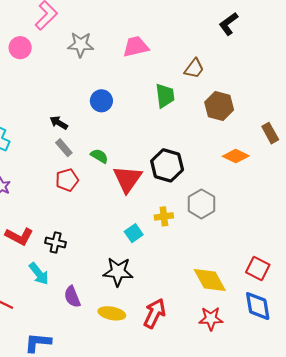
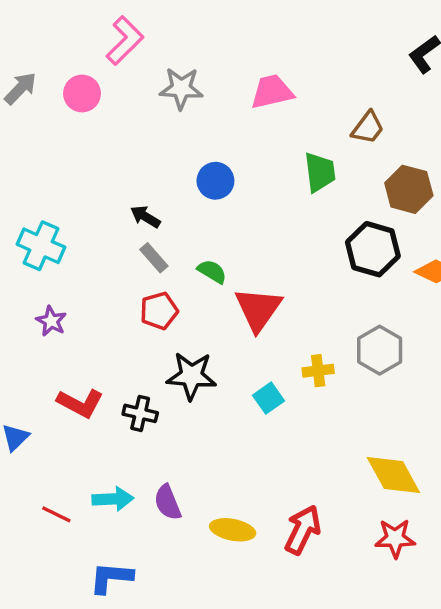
black hexagon: (167, 165) -> (373, 249), moved
black star: (118, 272) -> (192, 376), moved
cyan arrow: (39, 274) -> (113, 499), moved, turned -55

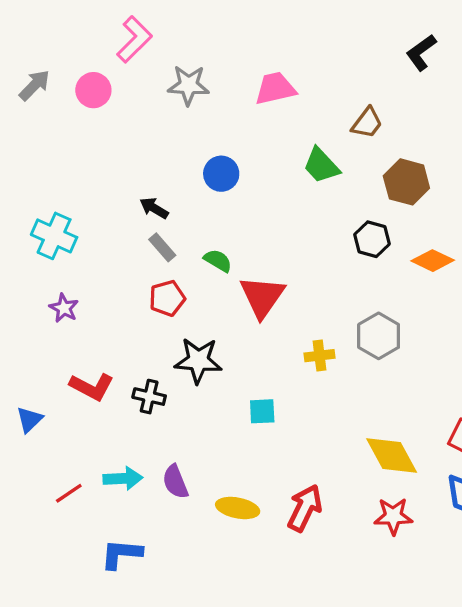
green trapezoid: (320, 172) -> (321, 166), turned 144
black hexagon: (373, 249) -> (372, 239), size x0.7
cyan square: (269, 398) -> (262, 411), moved, turned 32
red line: (56, 514) -> (69, 493), turned -60

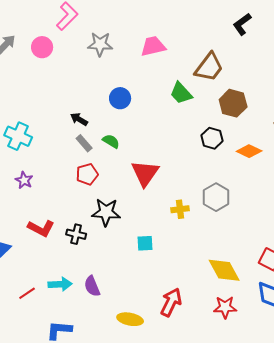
brown trapezoid: (367, 123) -> (209, 67), size x1.5
green semicircle: (218, 261) -> (111, 141), moved
yellow ellipse: (238, 508) -> (130, 319), moved

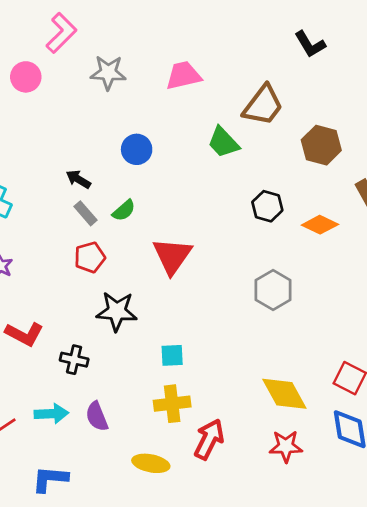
black L-shape: (242, 24) -> (310, 44), turned -85
brown hexagon: (233, 103) -> (321, 145), moved
green semicircle: (111, 141) -> (124, 210), turned 108
yellow cross: (180, 209) -> (172, 404), moved, size x1.4
black cross: (76, 234) -> (74, 360), moved

